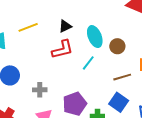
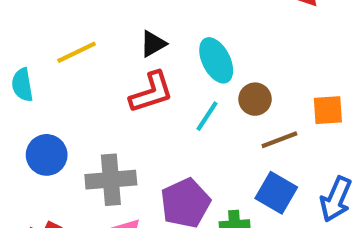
brown circle: (117, 46) -> (255, 99), moved
gray cross: (40, 90) -> (111, 180), size x1.6

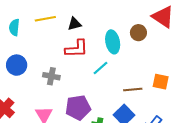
black triangle: (153, 44) -> (75, 24), moved
brown circle: (255, 99) -> (138, 33), moved
gray cross: (111, 180) -> (51, 76), moved, size x0.7

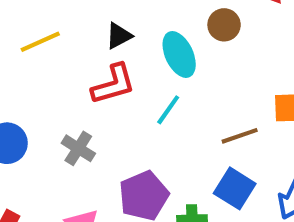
black triangle: (75, 24) -> (119, 36), moved
gray cross: (51, 76) -> (78, 148), turned 35

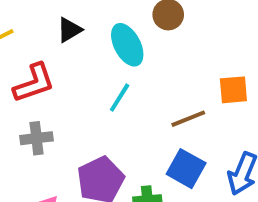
red L-shape: (113, 84) -> (34, 83), moved
gray cross: (78, 148) -> (37, 138), turned -36

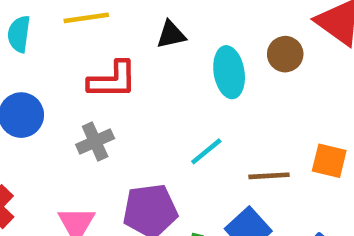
cyan line: (120, 98) -> (206, 151), moved
gray cross: (37, 138) -> (95, 142), turned -36

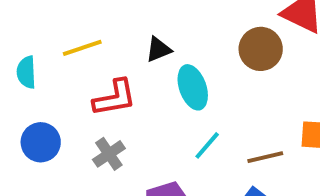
brown circle: (285, 54) -> (261, 49), size x1.4
cyan ellipse: (229, 72) -> (193, 87), moved

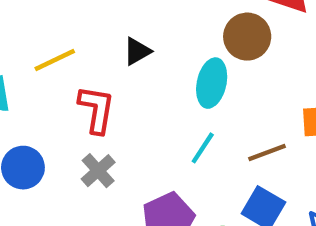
cyan ellipse: (193, 87) -> (212, 83), moved, turned 39
red L-shape: (115, 98) -> (97, 109), turned -63

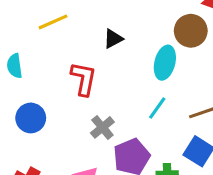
yellow line: (55, 60) -> (53, 22), moved
gray cross: (98, 171) -> (102, 127), moved

